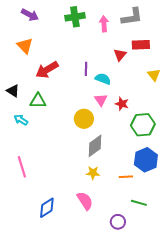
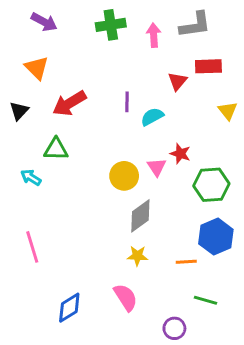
cyan semicircle: (103, 79) -> (152, 117), turned -49
black triangle: (13, 91) -> (19, 111), moved, turned 40
pink triangle: (101, 100) -> (157, 167), moved

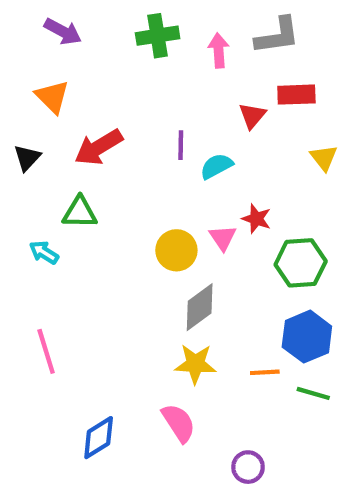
yellow star: (137, 256) -> (195, 364), size x1.4
green line: (206, 300) -> (313, 393), moved

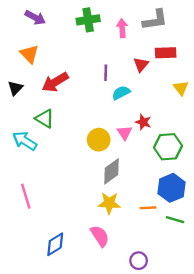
purple line: (181, 145) -> (106, 73), moved
green triangle: (80, 212) -> (45, 119), turned 30
cyan arrow: (44, 252) -> (25, 141), size x1.5

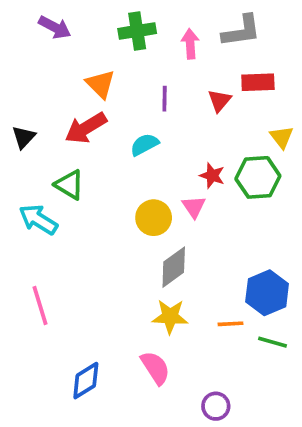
orange triangle: (29, 54) -> (101, 84), moved
purple line: (106, 73) -> (165, 99), moved
cyan semicircle: (121, 93) -> (144, 144), moved
red star: (143, 122) -> (212, 176), moved
green hexagon: (168, 147) -> (258, 177), moved

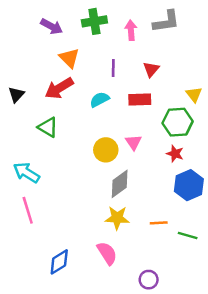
purple arrow: (55, 27) -> (52, 26), moved
red rectangle: (258, 82) -> (140, 99), moved
red star: (212, 176) -> (175, 154), moved
cyan arrow: (38, 220) -> (26, 173), moved
blue hexagon: (267, 293) -> (189, 185), moved

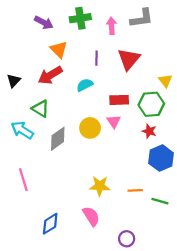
red triangle: (151, 69) -> (129, 59), size x1.6
red rectangle: (140, 99) -> (119, 100), moved
cyan arrow: (26, 173) -> (22, 130), moved
gray diamond: (120, 184) -> (58, 139), moved

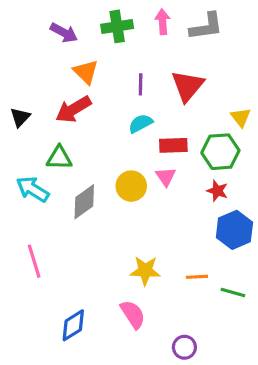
pink arrow: (112, 26) -> (163, 22), moved
cyan semicircle: (85, 85) -> (141, 123), moved
green triangle: (41, 109) -> (59, 158), turned -30

